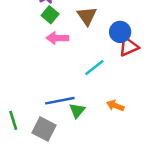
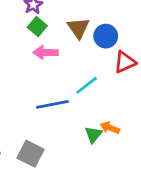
blue circle: (120, 32) -> (106, 36), moved
blue line: (60, 101) -> (52, 104), moved
green triangle: (77, 111) -> (93, 135), moved

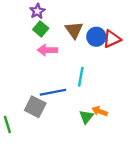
red triangle: (125, 62) -> (112, 39), moved
cyan line: (87, 85) -> (81, 77), turned -42
gray square: (31, 154) -> (35, 107), moved

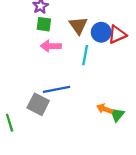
green square: (41, 29) -> (44, 24), turned -32
cyan line: (81, 77) -> (85, 55), moved
green triangle: (86, 117) -> (117, 115), moved

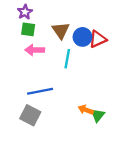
gray square: (38, 104) -> (30, 115), moved

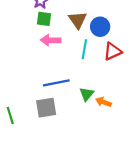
red triangle: (98, 39) -> (112, 51), moved
gray square: (30, 115) -> (46, 108), turned -36
green triangle: (98, 115) -> (87, 94), moved

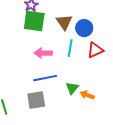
green square: (44, 19) -> (34, 21), size x1.6
pink arrow: (51, 40) -> (43, 53), moved

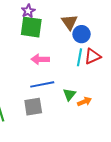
brown triangle: (64, 22) -> (69, 22), moved
cyan line: (70, 48) -> (79, 57), moved
orange arrow: (87, 95) -> (85, 102), turned 136

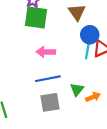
blue circle: (82, 34) -> (90, 35), moved
gray square: (33, 107) -> (50, 102), moved

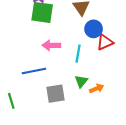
cyan line: (88, 50) -> (78, 54), moved
blue line: (48, 79) -> (34, 71), moved

